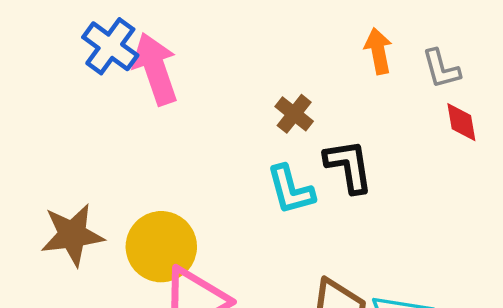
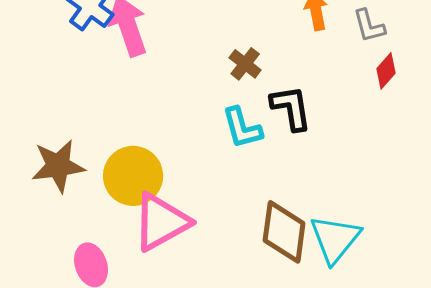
red diamond: (461, 122) -> (386, 71), turned 51

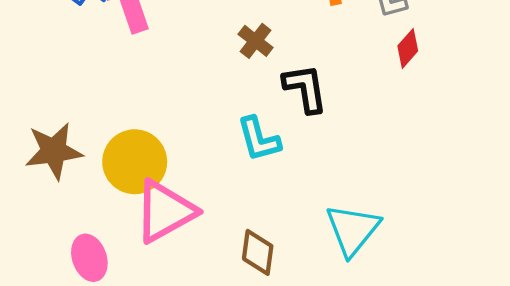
cyan L-shape: (242, 128) -> (259, 139), moved
brown diamond: (284, 232) -> (258, 252), moved, size x0.7

